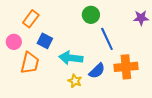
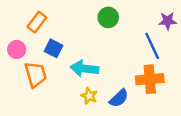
blue line: (107, 39) -> (152, 46), moved
orange trapezoid: (30, 63) -> (36, 74), turned -30
blue semicircle: (97, 71) -> (119, 98), moved

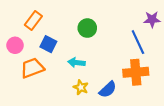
green circle: (108, 17) -> (87, 28), moved
cyan arrow: (84, 69) -> (76, 63), size x0.7
orange trapezoid: (36, 74) -> (32, 68), turned -95

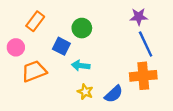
purple star: (152, 19) -> (139, 17), moved
green circle: (87, 28) -> (82, 28), moved
blue square: (48, 44) -> (61, 46), moved

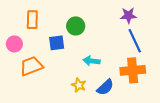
orange rectangle: (35, 21) -> (32, 20), turned -36
blue square: (61, 46) -> (57, 43), turned -35
cyan arrow: (81, 66) -> (92, 61), moved

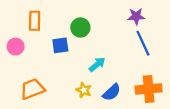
cyan arrow: (92, 61) -> (97, 64), turned 133
orange trapezoid: (31, 66) -> (32, 89), moved
orange cross: (133, 70) -> (149, 89), moved

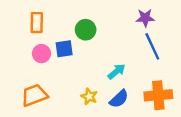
pink circle: (16, 47) -> (41, 54), moved
cyan arrow: (97, 64) -> (117, 71), moved

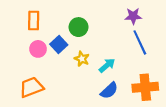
blue square: (64, 49) -> (59, 45), turned -35
yellow star: (89, 96) -> (82, 59), moved

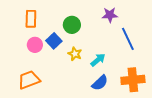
purple star: (133, 16) -> (110, 15), moved

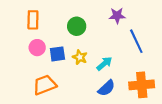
blue square: (54, 41) -> (57, 54), moved, turned 35
orange trapezoid: (29, 80) -> (45, 85), moved

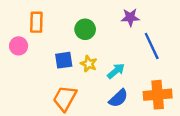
pink circle: (37, 48) -> (19, 46), moved
orange trapezoid: (45, 85) -> (65, 98), moved, turned -40

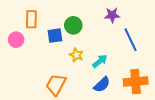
blue square: (64, 60) -> (55, 36), moved

